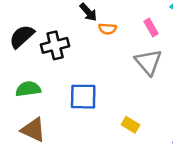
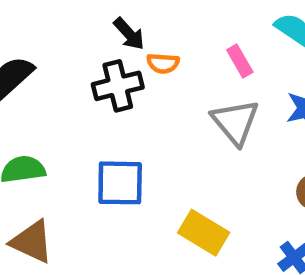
black cross: (55, 45) -> (118, 86), moved
yellow rectangle: (131, 125) -> (204, 233), size x1.5

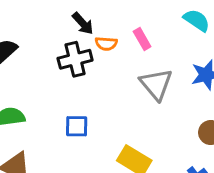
pink rectangle: (240, 61) -> (142, 39), moved
blue square: (120, 183) -> (77, 126), size x0.7

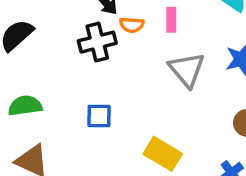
pink rectangle: (142, 39) -> (171, 20), turned 30

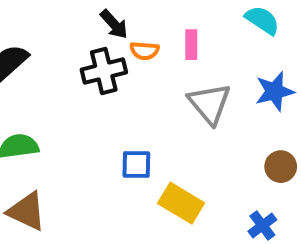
blue square: (99, 116) -> (136, 165), moved

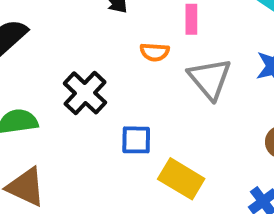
orange semicircle: (144, 51) -> (155, 52), moved
black cross: (104, 71) -> (85, 93), moved, turned -33

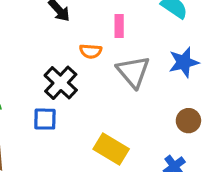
black cross: (85, 93) -> (61, 83), moved
blue square: (136, 140) -> (45, 119), moved

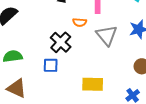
yellow rectangle: (111, 149) -> (93, 84), turned -30

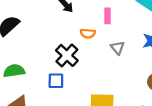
gray triangle: (107, 35) -> (117, 48), size x0.6

